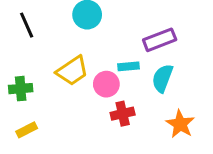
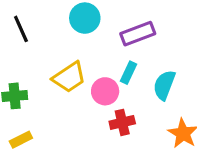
purple rectangle: (160, 40) -> (138, 34), moved
cyan rectangle: (128, 66) -> (128, 73), turned -60

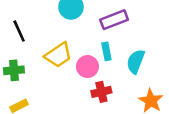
black line: (21, 29) -> (19, 31), moved
cyan rectangle: (128, 73) -> (106, 51), turned -36

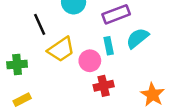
black line: (19, 31) -> (40, 24), moved
cyan semicircle: (136, 61) -> (137, 38), moved, turned 30

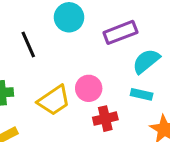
cyan rectangle: (109, 46) -> (142, 94), moved, turned -66
yellow trapezoid: (61, 49) -> (54, 100), moved

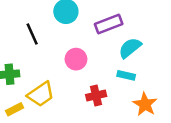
pink circle: (89, 88) -> (76, 59), moved
yellow trapezoid: (54, 100) -> (41, 94), moved

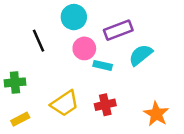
pink circle: (76, 59) -> (84, 48), moved
cyan rectangle: (126, 75) -> (103, 65), moved
yellow trapezoid: (41, 94) -> (65, 103), moved

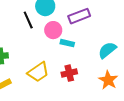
black line: (38, 41) -> (28, 20), moved
cyan semicircle: (141, 55) -> (107, 50), moved

